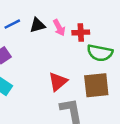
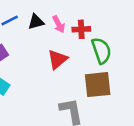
green semicircle: (100, 53) -> (101, 51), turned -120
red triangle: (58, 82) -> (57, 59), moved

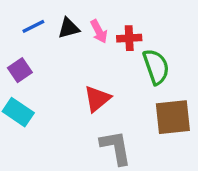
red triangle: (57, 59) -> (97, 99), moved
brown square: (98, 85) -> (173, 117), moved

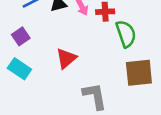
red triangle: (97, 99) -> (66, 58), moved

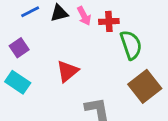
brown square: (139, 73) -> (145, 86), turned -32

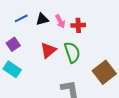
green semicircle: (131, 45) -> (72, 52), moved
red triangle: (67, 71) -> (48, 50), moved

